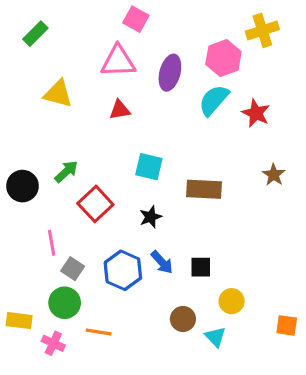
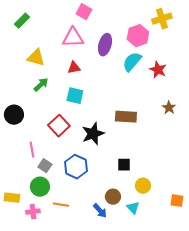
cyan square: (149, 167) -> (75, 96), moved
green arrow: (66, 171) -> (41, 85), moved
black star: (151, 217) -> (93, 134), size x1.6
blue arrow: (162, 262) -> (100, 211), moved
pink cross: (53, 343) -> (33, 212), turned -32

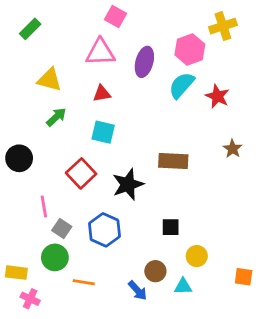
cyan triangle: (133, 208) -> (183, 286), turned -48
pink cross: (33, 212) -> (30, 299), moved, turned 32

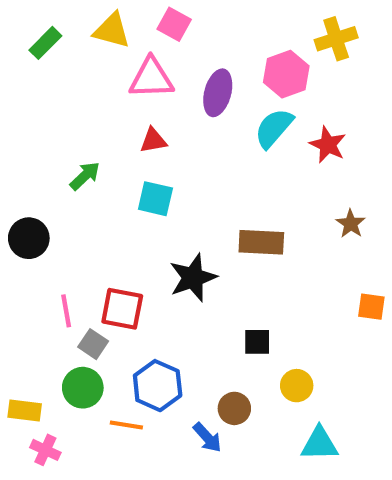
yellow triangle: (49, 80) -> (112, 30), moved
red square: (81, 173) -> (122, 309), moved, turned -36
blue hexagon: (104, 230) -> (158, 386), moved
orange square: (244, 277) -> (371, 307), moved
cyan triangle: (183, 286) -> (319, 444), moved, size x1.4

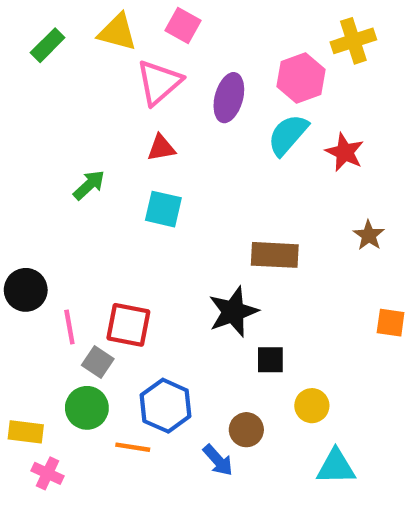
pink triangle: (151, 78) -> (159, 82), turned -39
black circle: (29, 238) -> (26, 290), moved
black star: (193, 278) -> (233, 312), moved

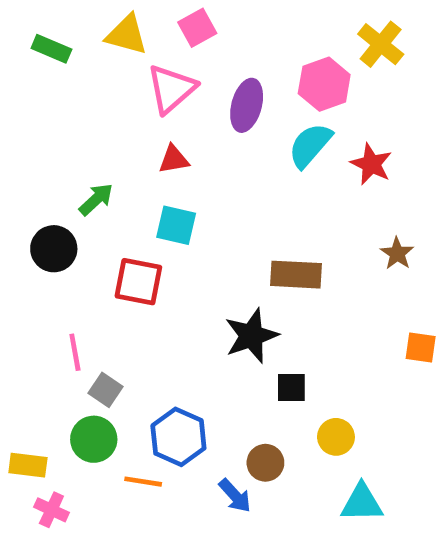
pink square: (183, 26) -> (197, 28), turned 32
yellow cross: (353, 41) -> (381, 44), turned -33
green rectangle: (48, 45) -> (51, 49), turned 68
black circle: (26, 290) -> (54, 249), moved
red square: (128, 325) -> (138, 282), moved

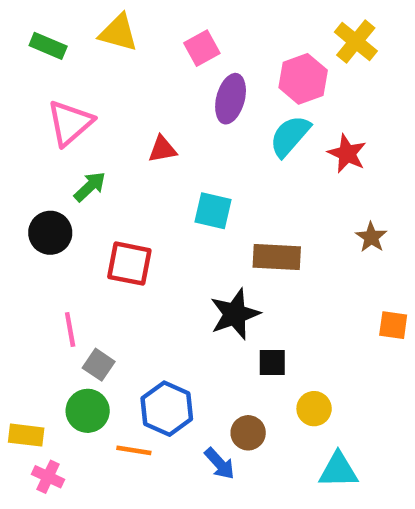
pink square: (197, 28) -> (202, 48), moved
pink triangle: (171, 89) -> (70, 123), moved
cyan square: (176, 225) -> (213, 211), moved

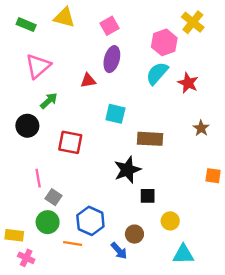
purple ellipse: (231, 99) -> (112, 59), moved

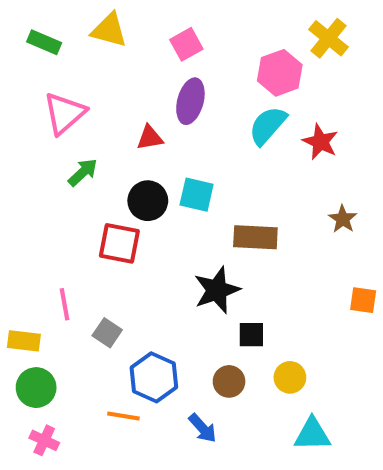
black circle: (27, 126) -> (148, 201), moved
gray square: (54, 197) -> (107, 333), moved
green circle: (48, 222) -> (36, 388), moved
brown circle: (134, 234) -> (229, 381), moved
yellow rectangle: (14, 235) -> (24, 341), moved

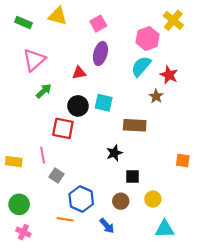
brown star: (343, 219) -> (156, 96), moved
black star: (217, 290) -> (114, 153), size x0.7
orange square: (363, 300) -> (183, 160), moved
pink line: (65, 304) -> (43, 155), moved
yellow rectangle: (24, 341) -> (14, 162), moved

